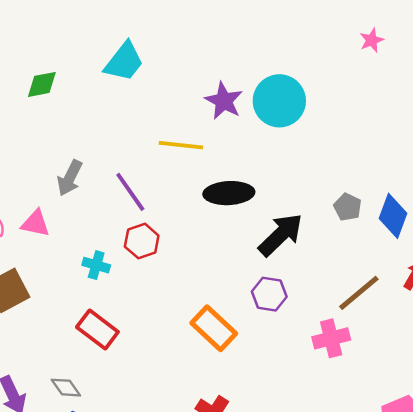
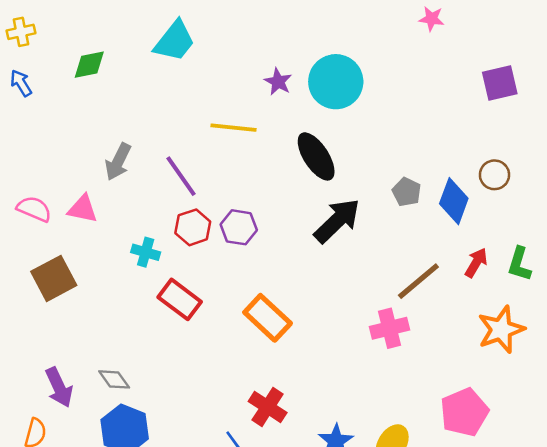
pink star: (372, 40) -> (432, 19), turned 30
purple star: (224, 101) -> (278, 82), size x0.7
black ellipse: (229, 193) -> (316, 156), moved, turned 60
purple hexagon: (269, 294) -> (239, 227), moved
red rectangle: (97, 330) -> (180, 299), moved

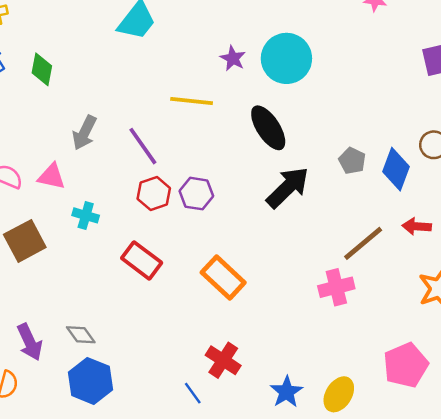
green diamond: (89, 65) -> (42, 69), moved, turned -68
cyan cross: (146, 252) -> (86, 215), moved
red arrow: (476, 263) -> (417, 226), turned -116

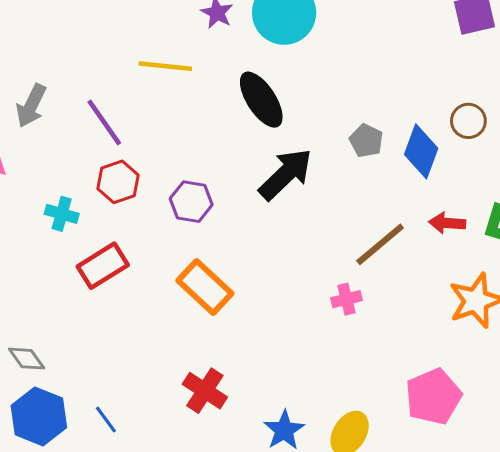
purple hexagon: (196, 194) -> (191, 202), moved
cyan cross: (86, 215) -> (62, 214), moved
red rectangle: (142, 260) -> (103, 266), turned -69
pink cross: (336, 287) -> (347, 299), size x0.7
blue line: (193, 393) -> (106, 420), moved

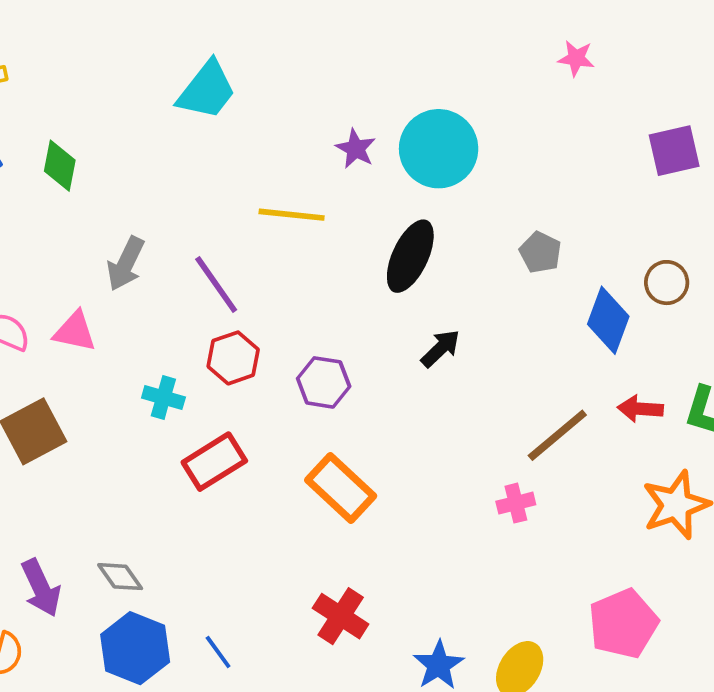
black ellipse: (261, 100) -> (410, 256), turned 58
gray pentagon: (366, 141) -> (540, 252), moved
black arrow: (286, 174) -> (440, 348), size x0.6

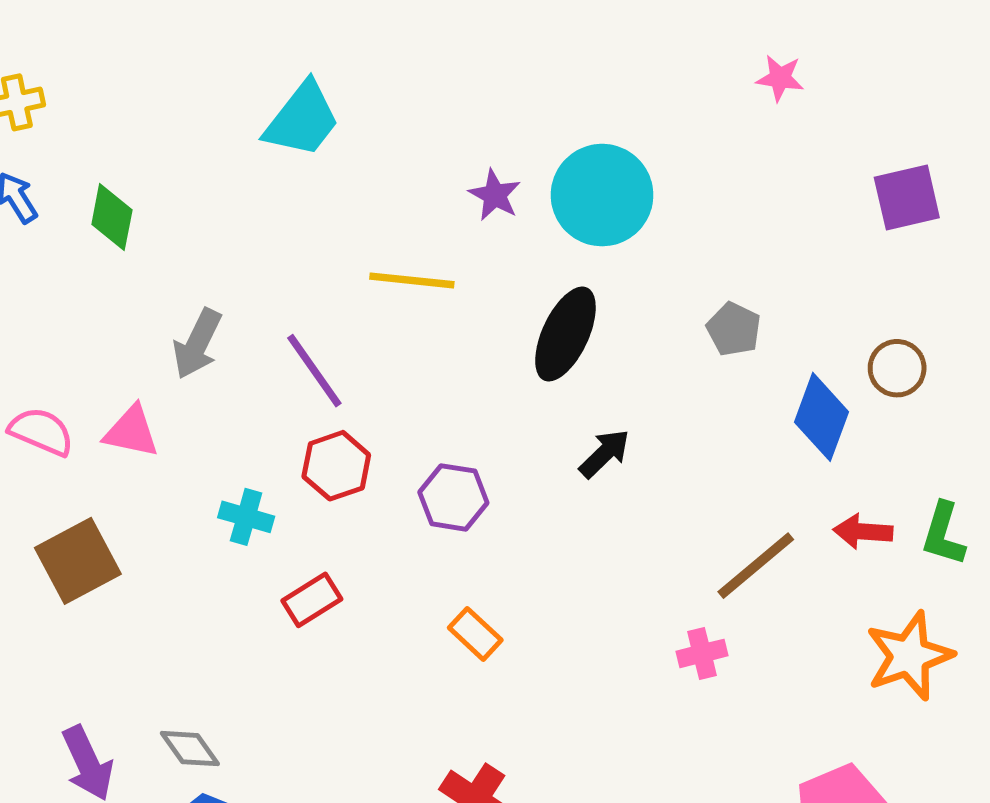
red rectangle: (214, 462) -> (312, 600), size x0.7
orange rectangle: (341, 488) -> (475, 634), size x0.6

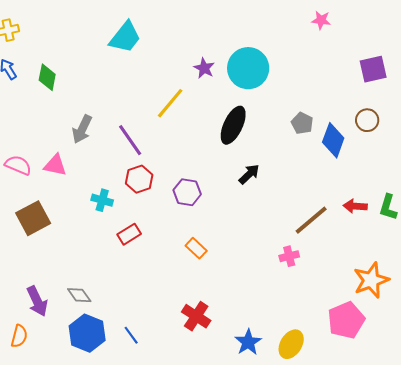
yellow line: (412, 280) -> (170, 103), turned -56
brown circle: (897, 368) -> (367, 120), moved
blue diamond: (821, 417) -> (333, 140), moved
orange star: (909, 656) -> (371, 280), moved

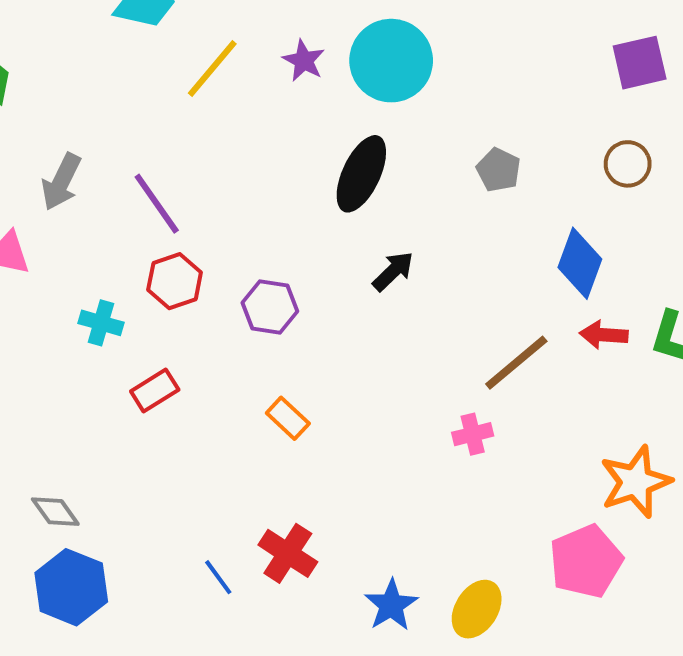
yellow line: (170, 103) -> (212, 69), moved
blue diamond: (333, 140) -> (580, 263), moved
blue line: (131, 335) -> (218, 577), moved

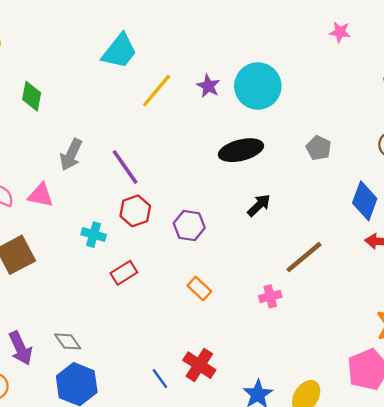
black ellipse: (361, 174) -> (241, 150), turned 51
brown line: (516, 363) -> (304, 257), moved
pink cross: (473, 434) -> (270, 296), moved

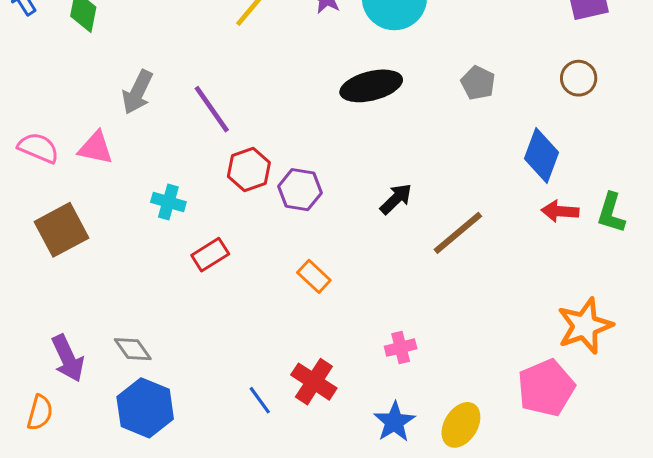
black arrow: (259, 205) -> (396, 199), moved
red hexagon: (135, 211) -> (249, 169), moved
pink cross: (270, 296) -> (401, 348), moved

